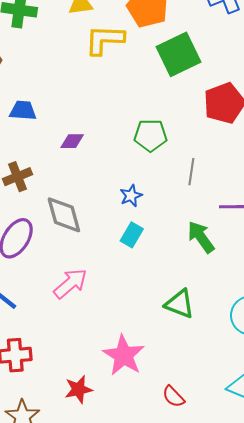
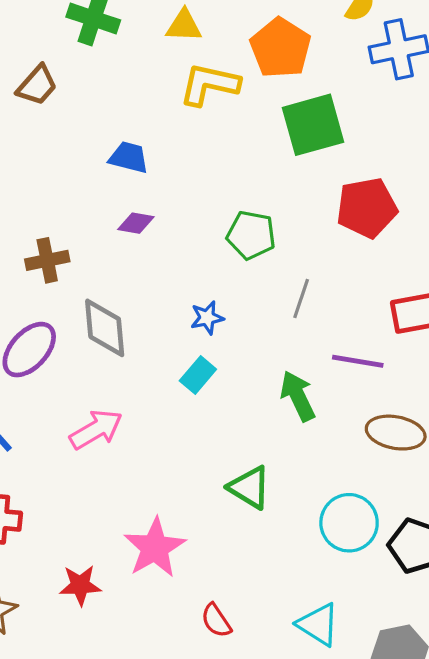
blue trapezoid: (23, 111) -> (129, 157), moved

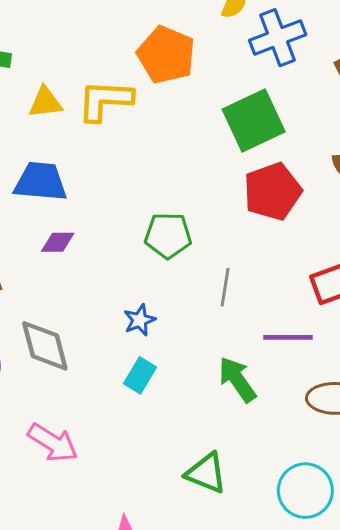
yellow triangle: (184, 26) -> (45, 102), moved
green square: (313, 125) -> (254, 120), moved
blue trapezoid: (129, 157) -> (41, 182), size x1.4
pink arrow: (96, 429) -> (53, 443), turned 72

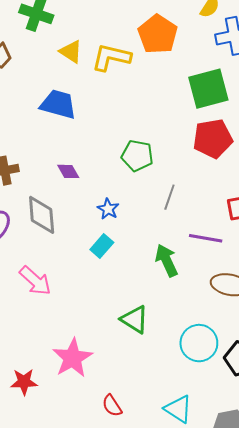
yellow triangle: (45, 102) -> (71, 52), turned 30
purple diamond: (58, 242) -> (68, 171), moved, turned 50
blue star: (140, 320) -> (108, 209), turned -30

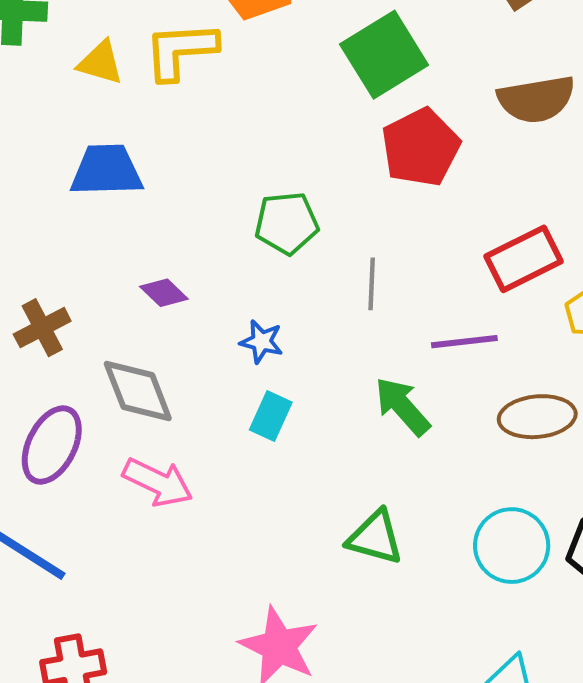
pink arrow: (35, 281) -> (158, 482), moved

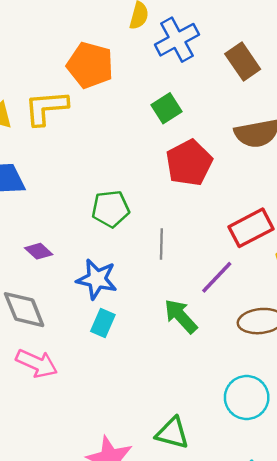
green square: (384, 55) -> (167, 108), size x0.6
blue star: (261, 342) -> (97, 279), size x1.6
purple line: (464, 342) -> (217, 277), turned -39
green triangle: (375, 537) -> (172, 433), moved

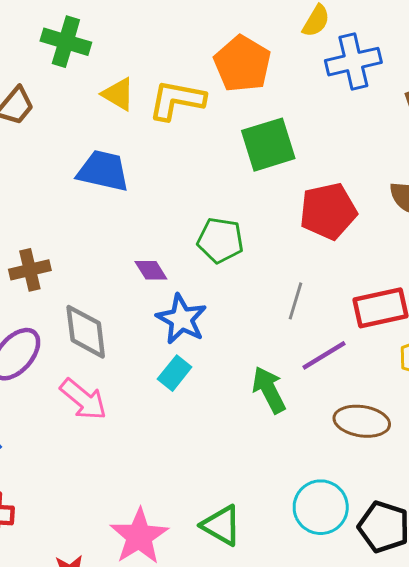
green square: (167, 108) -> (268, 145), moved, size x1.5
gray line: (161, 244) -> (296, 301), moved
purple diamond: (39, 251) -> (151, 270), moved

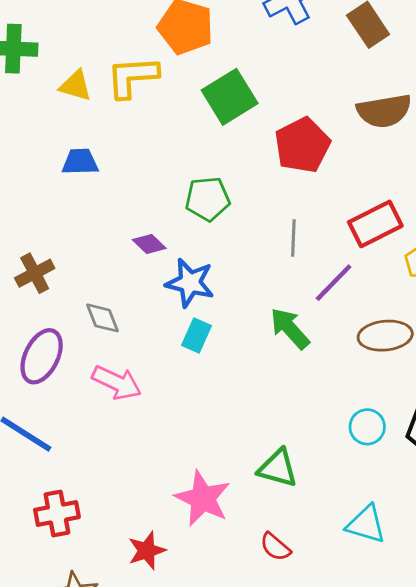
blue trapezoid: (103, 171) -> (80, 162), size x0.7
gray diamond: (86, 332) -> (102, 318), size x0.7
cyan circle: (321, 507) -> (367, 427), size x0.7

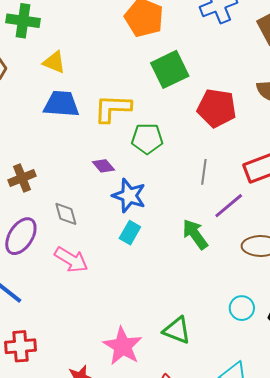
yellow L-shape: (132, 77) -> (113, 108), moved
yellow triangle: (76, 86) -> (54, 62), moved
red pentagon: (302, 145) -> (217, 108), turned 30
blue trapezoid: (80, 162) -> (61, 104), size x1.4

